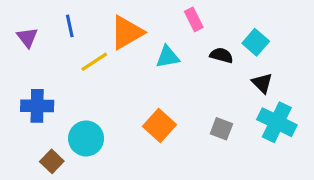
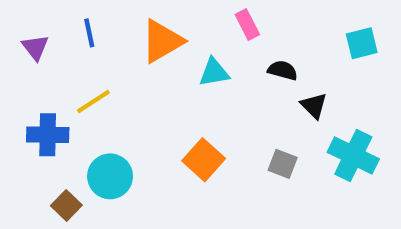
cyan square: (256, 42) -> (362, 43), moved, turned 35
yellow line: (94, 62) -> (93, 101), moved
black triangle: (262, 83) -> (314, 106), moved

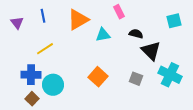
black triangle: (314, 106) -> (151, 51), size x1.5
blue cross: (48, 135) -> (31, 75), moved

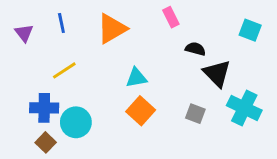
cyan square: (174, 21) -> (250, 30), turned 35
cyan triangle: (103, 35) -> (136, 78), moved

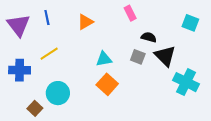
orange triangle: (112, 29) -> (85, 22), size x0.7
purple triangle: (24, 33) -> (18, 25), size x1.6
blue cross: (44, 108) -> (20, 70), moved
gray square: (195, 114) -> (138, 57), moved

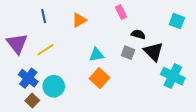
purple triangle: (18, 25) -> (17, 44), moved
blue cross: (20, 70) -> (28, 78), moved, turned 36

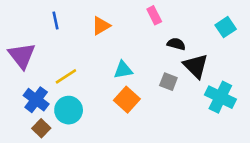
cyan square: (177, 21) -> (226, 27), turned 35
yellow line: (46, 50) -> (66, 76), moved
gray square: (128, 53) -> (168, 82), moved

